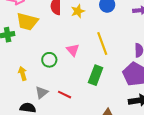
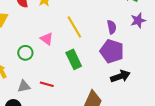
green rectangle: (96, 75) -> (74, 59), turned -36
gray triangle: (42, 92) -> (24, 86), turned 40

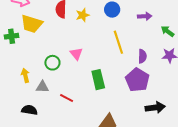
yellow line: (74, 27) -> (118, 42), moved
black arrow: (120, 76) -> (155, 107), moved
gray triangle: (24, 86) -> (42, 87), moved

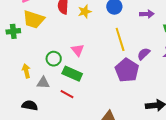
purple semicircle: (142, 56) -> (144, 54), turned -136
green rectangle: (98, 80) -> (72, 74), moved, turned -54
purple pentagon: (137, 80) -> (127, 70), moved

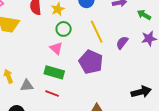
green circle: (54, 59) -> (64, 29), moved
purple pentagon: (127, 70) -> (91, 62), moved

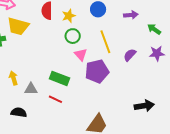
pink triangle: (56, 48) -> (81, 54), moved
purple pentagon: (91, 62) -> (97, 71), turned 30

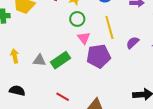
green rectangle: (59, 78) -> (61, 60), turned -60
gray triangle: (31, 89) -> (39, 60), moved
red line: (55, 99) -> (63, 97), moved

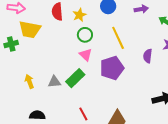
pink triangle: (84, 38) -> (86, 55), moved
purple semicircle: (133, 43) -> (148, 56), moved, turned -32
red line: (63, 97) -> (83, 114), turned 40

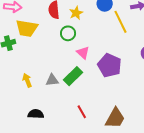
green circle: (85, 35) -> (68, 33), moved
yellow line: (118, 38) -> (121, 22), moved
purple pentagon: (112, 68) -> (110, 65), turned -30

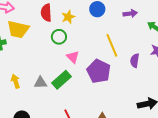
yellow line: (121, 22) -> (112, 45), moved

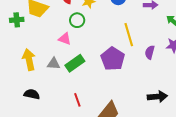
pink triangle: (73, 57) -> (65, 39), moved, turned -32
yellow arrow: (16, 81) -> (29, 60), size x1.5

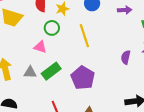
yellow line: (129, 35) -> (84, 36), moved
purple pentagon: (113, 59) -> (83, 78), moved

